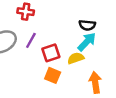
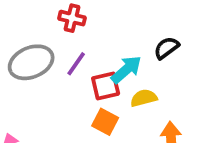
black semicircle: (87, 25) -> (166, 48), turned 133
cyan arrow: (87, 42) -> (126, 70), moved

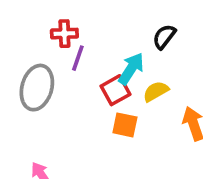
gray ellipse: (31, 62) -> (37, 88), turned -36
purple line: (76, 64) -> (78, 58), moved

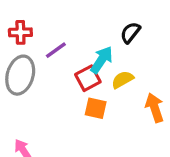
red cross: (64, 34) -> (20, 32), moved
purple line: (78, 58) -> (56, 50), turned 35

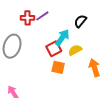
red cross: (20, 32) -> (28, 18), moved
purple line: (56, 50) -> (42, 16), moved

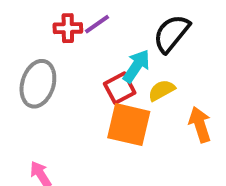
black semicircle: (80, 21) -> (172, 34), size x1.5
orange square: (58, 67) -> (129, 125), size x1.6

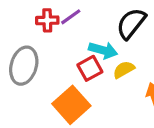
cyan arrow: (136, 66) -> (103, 50), turned 72
orange square: (129, 125) -> (71, 105), moved, turned 36

